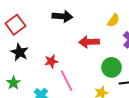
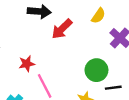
red arrow: (89, 42) -> (62, 29), moved, turned -42

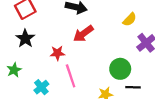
red arrow: (62, 29) -> (83, 34), moved

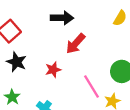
pink line: (71, 76) -> (92, 86), moved

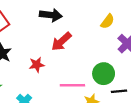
pink line: (92, 86) -> (72, 85), turned -65

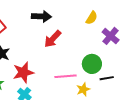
red star: (37, 65) -> (23, 72), moved, size x1.5

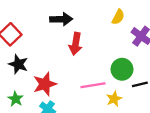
red arrow: (53, 39) -> (76, 44), turned -30

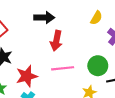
pink line: (93, 85) -> (63, 68), moved

